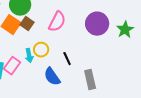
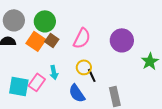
green star: (125, 30) -> (150, 61), moved
yellow circle: (41, 50) -> (84, 67), moved

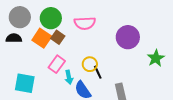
pink semicircle: (82, 38) -> (85, 23), moved, turned 60
cyan arrow: (54, 72) -> (69, 77), moved
pink rectangle: (37, 82) -> (57, 64), moved

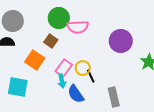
green circle: (51, 18) -> (59, 18), moved
orange square: (42, 38) -> (35, 60), moved
pink rectangle: (57, 64) -> (64, 68), moved

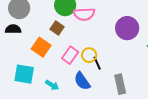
cyan arrow: (62, 81) -> (52, 85), moved, turned -48

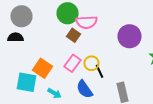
brown square: (57, 28) -> (74, 35), moved
orange square: (41, 47) -> (42, 68), moved

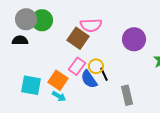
green circle: (68, 13) -> (42, 20), moved
brown square: (74, 35) -> (78, 38), size x1.5
orange square: (42, 68) -> (58, 80), moved
blue semicircle: (84, 89) -> (89, 79), moved

